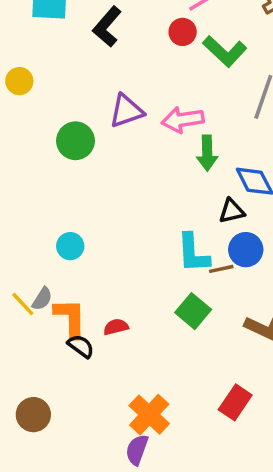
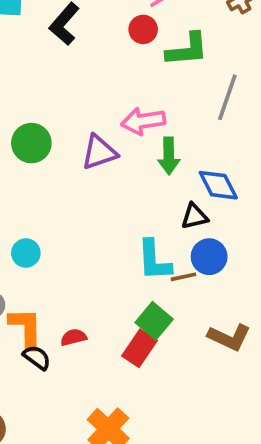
green L-shape: (225, 51) -> (187, 50), turned -48
purple triangle: (126, 111) -> (99, 152), moved
red rectangle: (235, 402) -> (139, 348), moved

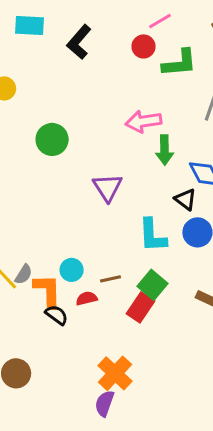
purple triangle: (99, 152) -> (108, 187), moved, turned -44
black triangle: (194, 216) -> (185, 199), turned 50
cyan circle: (26, 253) -> (72, 270), moved
brown line: (183, 277) -> (111, 279), moved

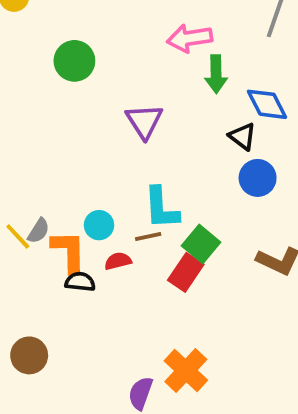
cyan L-shape: (153, 235) -> (161, 208), moved
black semicircle: (57, 315) -> (80, 282), turned -30
orange cross: (115, 373) -> (186, 371), moved

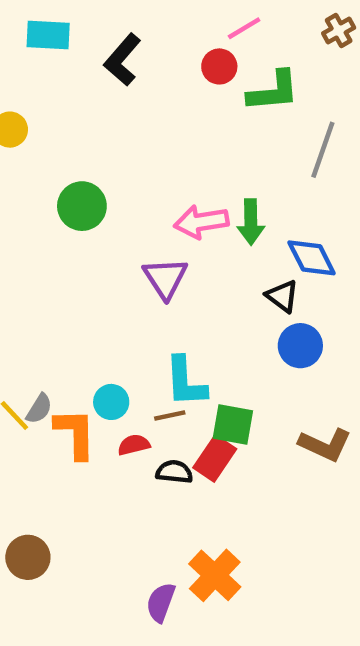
pink arrow: (190, 38) -> (201, 222), moved
green square: (201, 244) -> (233, 425), turned -30
black semicircle: (80, 282) -> (174, 472), moved

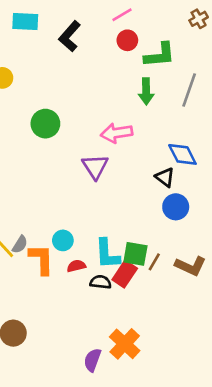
pink line: (244, 28) -> (122, 15), moved
green arrow: (251, 222) -> (146, 91), moved
cyan L-shape: (186, 382) -> (107, 254), moved
brown line: (170, 415) -> (154, 262), moved, turned -48

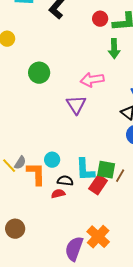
red circle: (127, 40) -> (100, 19), moved
red semicircle: (76, 266) -> (58, 194), moved
black semicircle: (100, 282) -> (65, 181), moved
purple semicircle: (92, 360) -> (74, 249), size x1.4

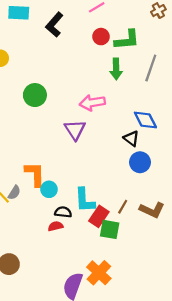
green square: (106, 170) -> (110, 229), moved
orange L-shape: (36, 174) -> (35, 174), moved

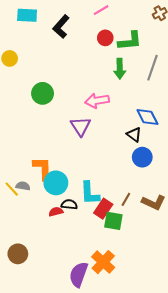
cyan circle: (49, 189) -> (56, 183), size x1.5
gray semicircle: (14, 193) -> (23, 186), turned -112
red semicircle: (55, 226) -> (56, 212), moved

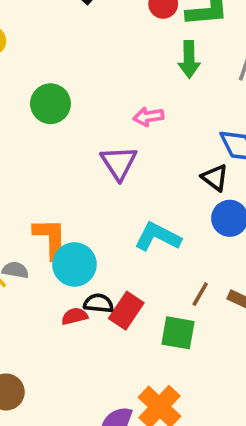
pink arrow: (97, 101) -> (148, 117), size x0.7
cyan L-shape: (90, 193) -> (158, 237), moved, turned 120
red rectangle: (103, 209) -> (126, 311), moved

